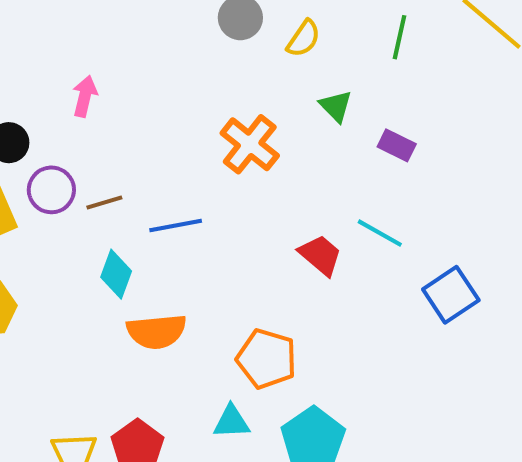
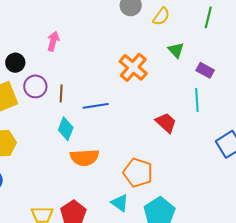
brown line: (104, 203) -> (61, 94), turned -72
cyan line: (380, 233) -> (197, 100), moved, turned 55
cyan triangle: (231, 422) -> (120, 203), turned 36

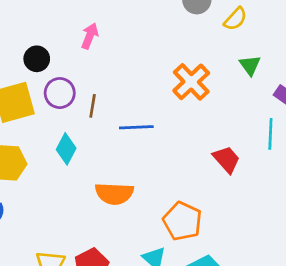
cyan diamond: (66, 129) -> (66, 149), moved

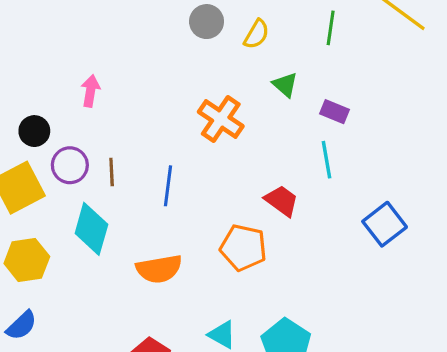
blue line: (136, 127) -> (168, 186), turned -68
cyan diamond: (66, 149) -> (91, 229), size x1.4
orange pentagon: (182, 221) -> (243, 248), moved

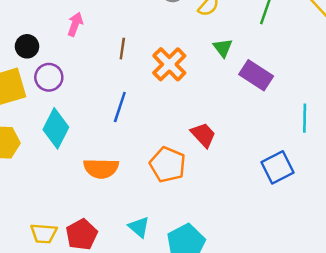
purple rectangle: (334, 112) -> (256, 75), size x1.5
cyan line: (327, 160) -> (305, 118), moved
brown line: (112, 172) -> (122, 49), moved

